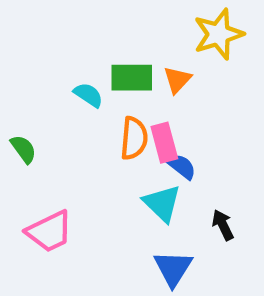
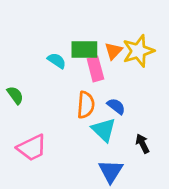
yellow star: (219, 34) -> (138, 51), moved
orange semicircle: (134, 138) -> (86, 105), moved
pink rectangle: (164, 143) -> (95, 69), moved

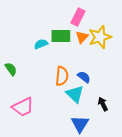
cyan semicircle: (57, 61) -> (41, 44), turned -56
pink rectangle: (95, 69) -> (78, 17), moved, turned 42

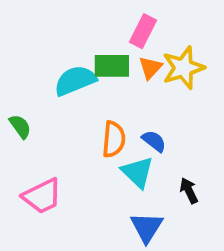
cyan semicircle: (41, 44) -> (75, 81), size x1.6

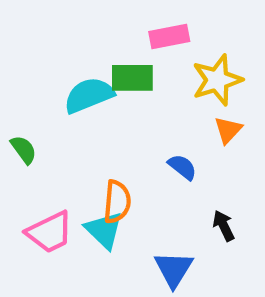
pink rectangle: (143, 31) -> (169, 37), turned 52
orange triangle: (150, 68) -> (228, 130), moved
orange semicircle: (114, 139) -> (117, 202), moved
cyan triangle: (138, 172) -> (104, 230), moved

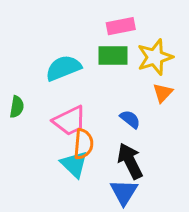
green rectangle: (132, 78) -> (113, 56), moved
green semicircle: (24, 150) -> (17, 107), turned 45
black arrow: (224, 226) -> (130, 161), moved, size x1.6
pink trapezoid: (50, 232) -> (70, 121), moved

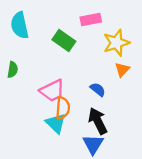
green rectangle: (113, 56) -> (64, 40), moved, turned 35
cyan semicircle: (63, 68) -> (20, 25), moved, turned -80
green semicircle: (17, 107) -> (13, 70), moved

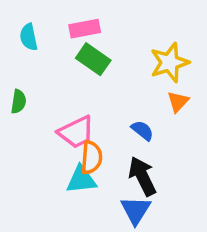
pink rectangle: (91, 19) -> (85, 29), moved
cyan semicircle: (20, 25) -> (29, 37), size x0.7
cyan triangle: (56, 123) -> (81, 180), turned -50

